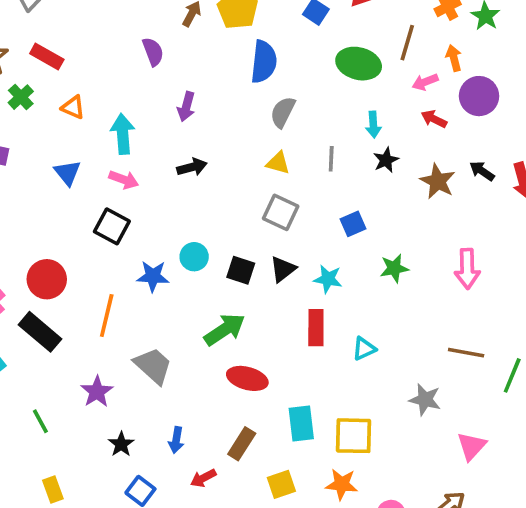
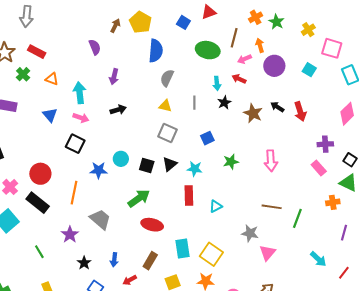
red arrow: (434, 119) -> (239, 79), moved
yellow square: (354, 436) -> (211, 254), turned 35
pink triangle: (472, 446) -> (267, 253), moved

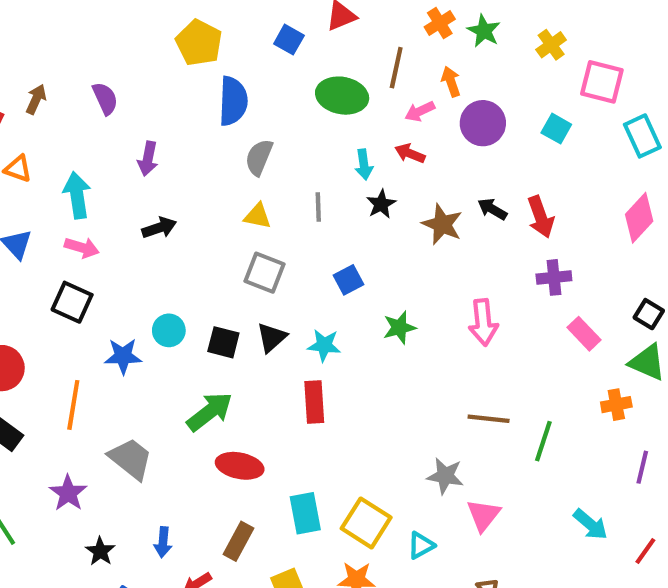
brown arrow: (115, 26) -> (36, 99), moved
purple cross: (325, 144) -> (554, 277), moved
cyan triangle: (216, 206) -> (421, 545), moved

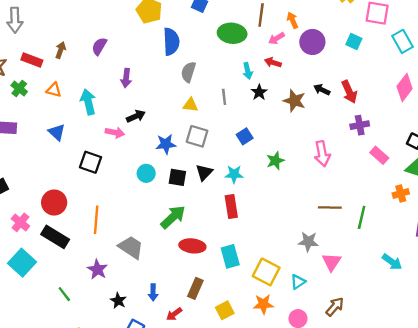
purple semicircle: (105, 98) -> (99, 46), turned -120
pink arrow: (82, 248) -> (115, 133), moved
blue star: (123, 356) -> (166, 144), moved
cyan rectangle: (305, 513) -> (230, 256), moved

